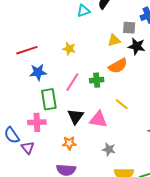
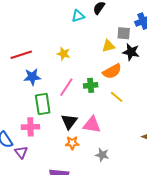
yellow line: (122, 104) -> (117, 97), moved
orange star: (69, 143) -> (72, 143), moved

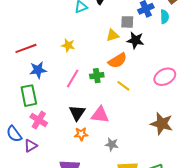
green rectangle: (43, 104) -> (29, 96), moved
pink cross: (30, 127) -> (39, 120), turned 36
purple triangle: (21, 152) -> (31, 146), turned 40

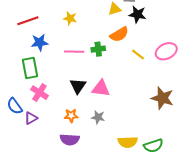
pink line: (73, 79) -> (74, 52), turned 60
yellow line: (123, 86) -> (138, 55), moved
orange star: (81, 134) -> (71, 116), moved
gray star: (112, 144) -> (98, 117), moved

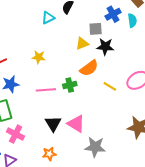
pink triangle: (101, 88) -> (76, 124), turned 30
gray star: (98, 117) -> (95, 147), moved, size x1.5

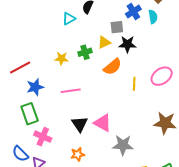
green cross: (70, 85) -> (85, 52), moved
yellow line: (110, 86) -> (134, 84), turned 64

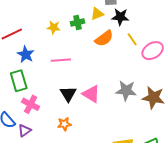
yellow line: (134, 84) -> (132, 39), moved, turned -40
blue star: (35, 87) -> (26, 54), turned -30
gray star: (123, 145) -> (126, 91), moved

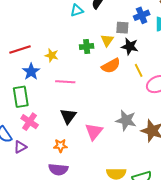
yellow triangle: (97, 14) -> (107, 40), turned -40
yellow star: (54, 27) -> (52, 55), moved
pink triangle: (91, 94) -> (94, 132), moved, turned 30

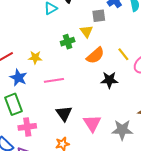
black star: (130, 46) -> (109, 80), moved
gray star: (126, 120) -> (122, 130), moved
pink cross: (30, 122) -> (27, 127), turned -30

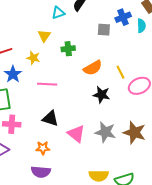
yellow triangle: (86, 31) -> (44, 36), moved
black triangle: (64, 114) -> (50, 118), turned -48
pink triangle: (92, 123) -> (76, 134), turned -30
gray star: (122, 130) -> (105, 132), moved

